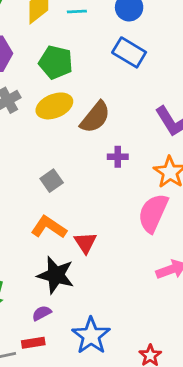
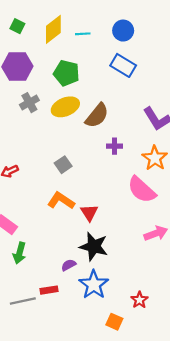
pink semicircle: (153, 213) -> (142, 190), turned -72
black star: (56, 275) -> (94, 246), moved
purple semicircle: (42, 313) -> (69, 265), moved

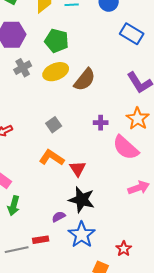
blue rectangle: (123, 65) -> (132, 34), moved
purple cross: (114, 146) -> (101, 123), moved

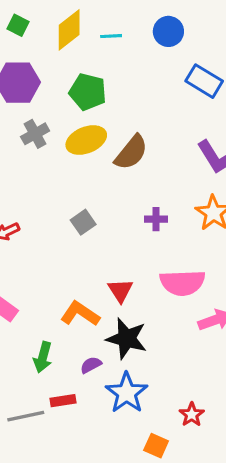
pink semicircle: (126, 148) -> (182, 283), moved, turned -44
orange L-shape: (52, 158) -> (80, 314), moved
green arrow: (14, 206) -> (43, 357), moved

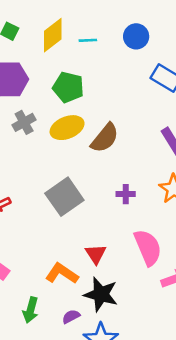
gray square: (83, 222) -> (64, 197), size x1.8
pink semicircle: (182, 283) -> (148, 247), turned -111

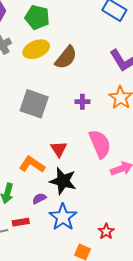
gray square: (64, 197) -> (34, 104), turned -36

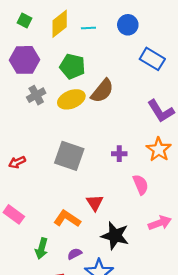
brown semicircle: (66, 57) -> (102, 91), moved
pink semicircle: (100, 144) -> (141, 185), moved, size x0.7
black star: (63, 181) -> (115, 236), moved

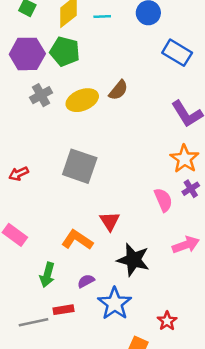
green pentagon: (72, 66) -> (65, 51), moved
brown semicircle: (102, 91) -> (118, 90), size x0.7
purple cross: (119, 154) -> (191, 189), moved, turned -32

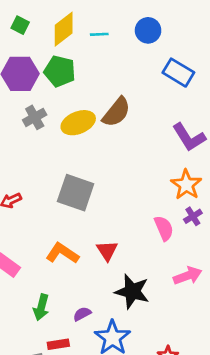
brown semicircle: (118, 90) -> (116, 112), size x1.4
orange L-shape: (77, 240) -> (62, 253), moved

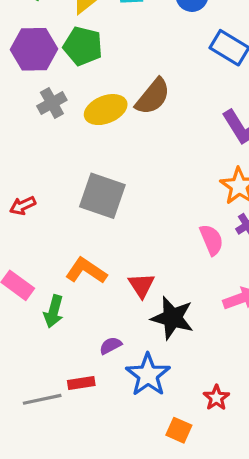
red triangle: (107, 251) -> (141, 285), moved
green arrow: (41, 307) -> (54, 311), moved

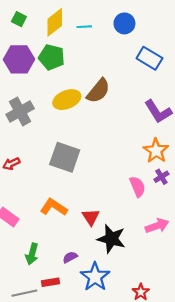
gray cross: (52, 103) -> (20, 112), moved, size x1.4
green arrow: (54, 311) -> (32, 254), moved

